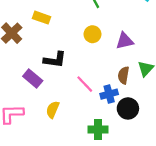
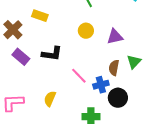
purple rectangle: (33, 79) -> (21, 57), moved

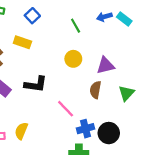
brown semicircle: (114, 68) -> (95, 90), moved
blue cross: (101, 85) -> (85, 129), moved
yellow semicircle: (50, 99) -> (21, 131), moved

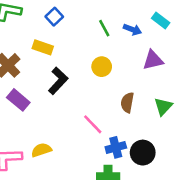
blue arrow: (104, 17) -> (132, 29), moved, turned -144
purple triangle: (105, 65) -> (153, 60), moved
black L-shape: (36, 84) -> (58, 81), moved, turned -55
yellow semicircle: (21, 131) -> (41, 150), turned 49

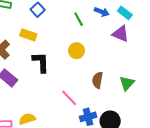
blue arrow: (132, 29) -> (102, 12), moved
purple triangle: (153, 60) -> (121, 34), moved, turned 36
black L-shape: (58, 81) -> (41, 62), turned -45

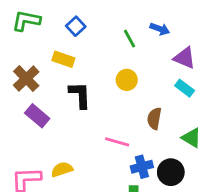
cyan rectangle: (125, 13) -> (185, 88), moved
green triangle: (127, 83) -> (191, 138), moved, turned -42
pink line: (69, 98) -> (117, 142), turned -30

